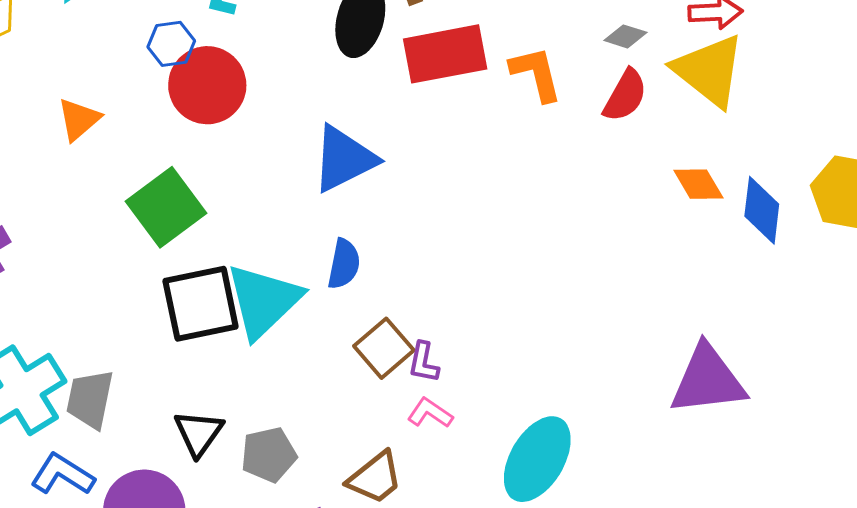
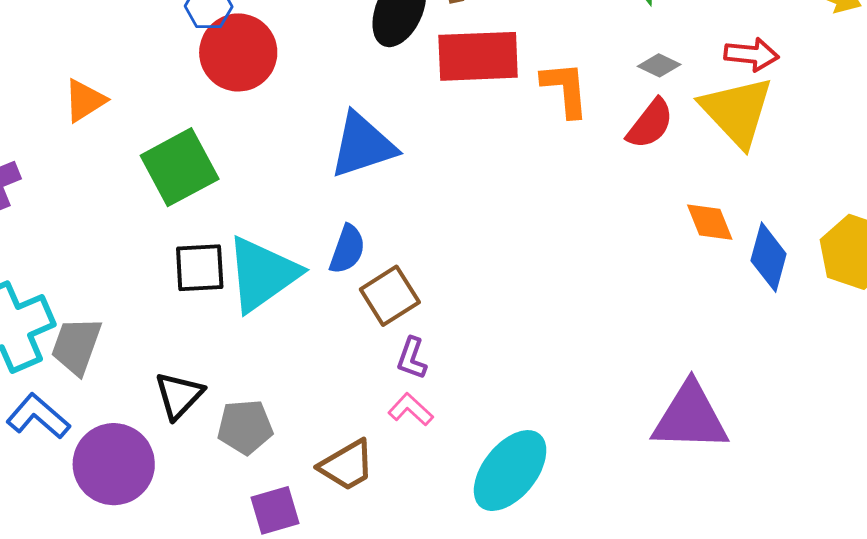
orange triangle: (79, 119) -> (85, 100), moved
black square: (201, 304) -> (200, 268), size x0.7
brown square: (384, 348) -> (390, 296), moved

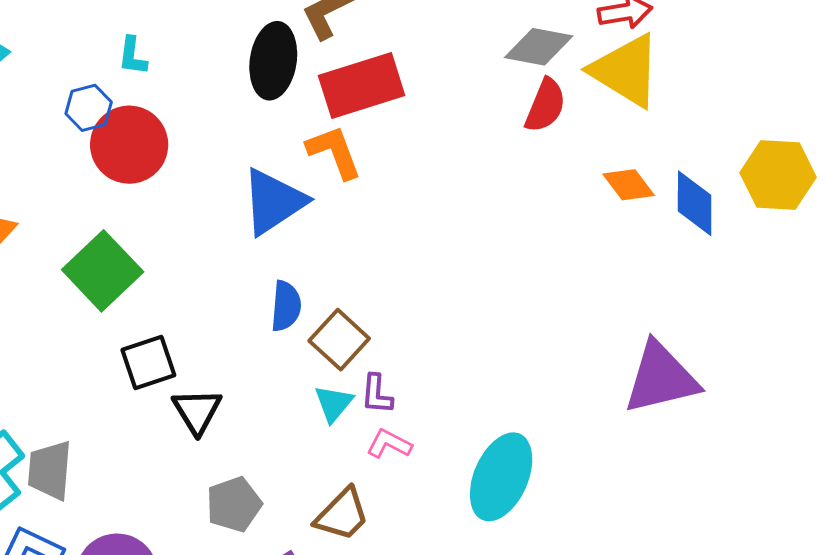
gray diamond: (659, 65) -> (539, 47), size x1.6
orange L-shape: (565, 89) -> (334, 152), moved
cyan triangle: (262, 274) -> (334, 403), moved, size x0.5
black triangle: (179, 395) -> (197, 411), moved

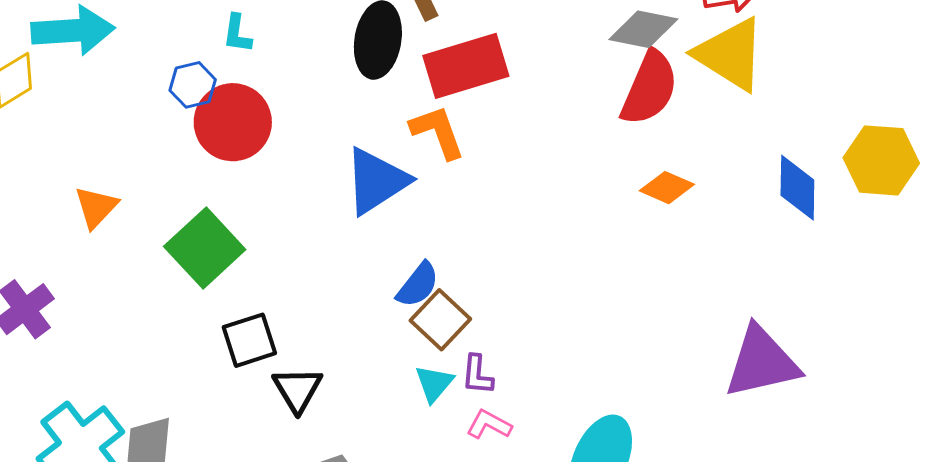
red semicircle: (545, 105) -> (649, 88), size x1.4
orange diamond: (629, 185) -> (667, 188), moved, turned -30
blue semicircle: (286, 306) -> (418, 285), moved, turned 33

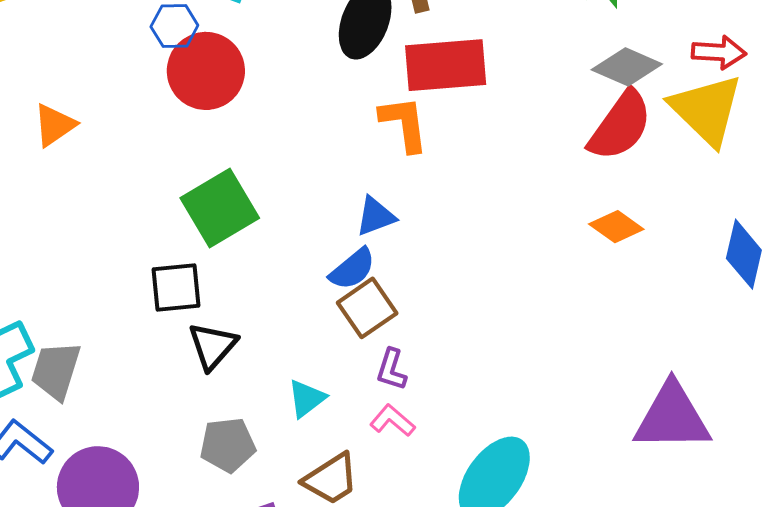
blue triangle: (376, 181) -> (376, 216), moved, size x0.6
green square: (205, 248) -> (220, 208), moved
cyan triangle: (434, 383) -> (307, 398), moved

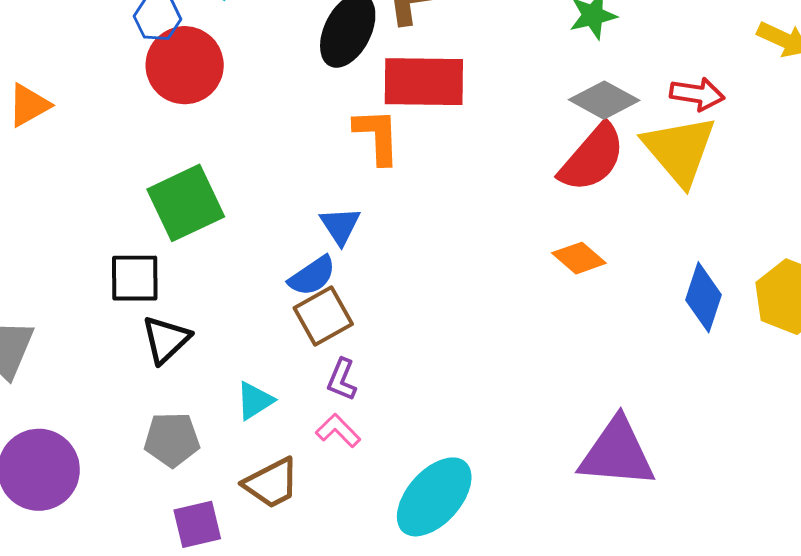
blue triangle: (376, 216) -> (340, 226), turned -48

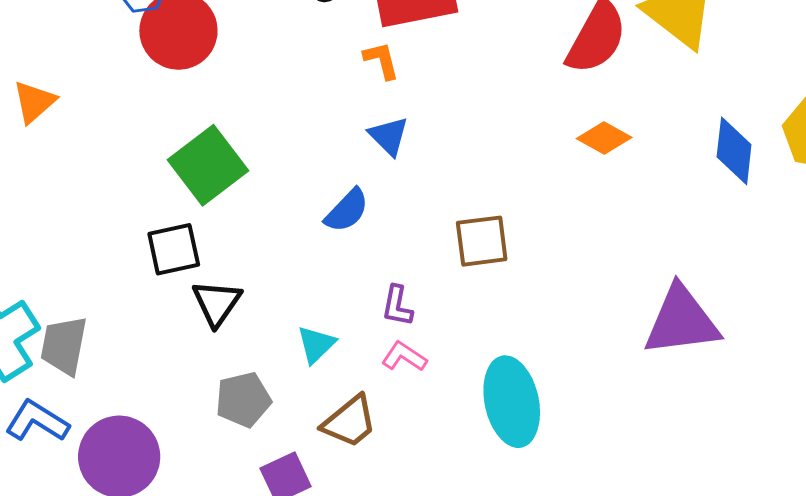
orange L-shape: (377, 136) -> (381, 60), size x0.7
blue triangle: (340, 226) -> (389, 136), moved
brown square: (323, 316) -> (482, 241), moved, turned 34
cyan ellipse: (434, 497) -> (512, 402), turned -42

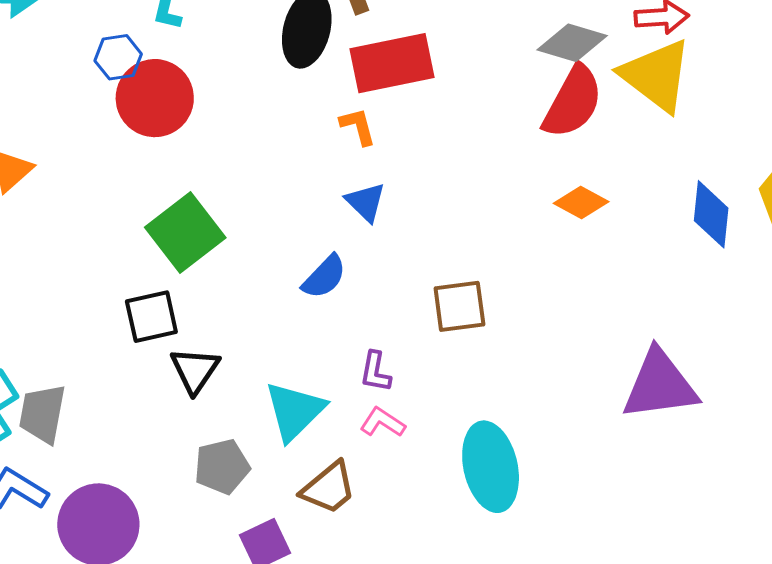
cyan triangle: (316, 344) -> (295, 411), size x1.6

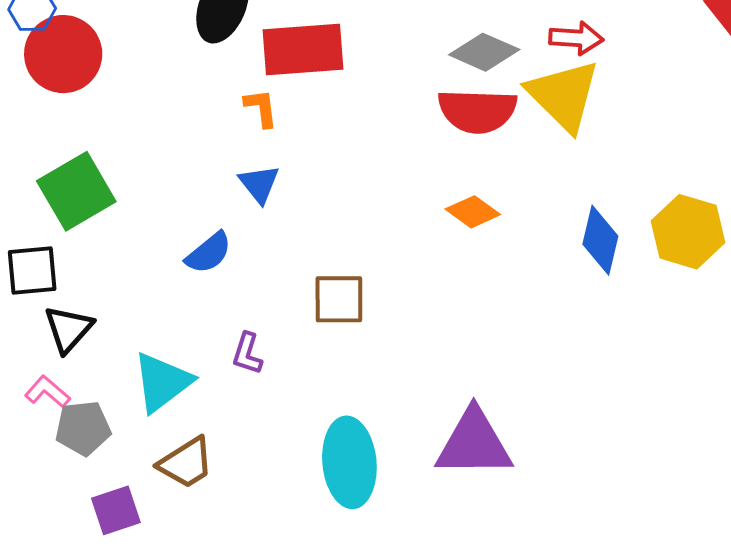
red semicircle: (573, 102) -> (477, 111), turned 56
purple triangle: (660, 385) -> (474, 443), moved
pink L-shape: (383, 422) -> (47, 392), moved

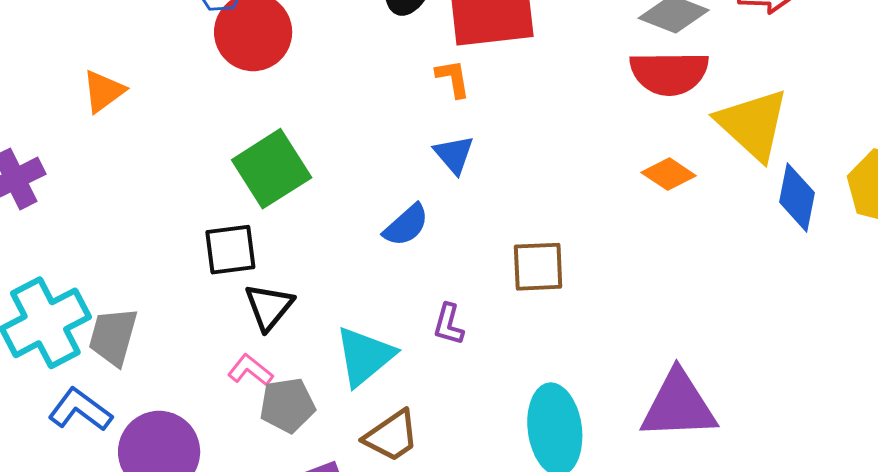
yellow triangle: (564, 95) -> (753, 124), moved

